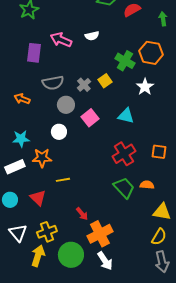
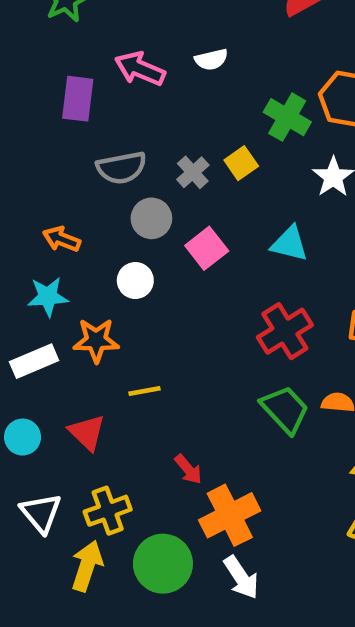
orange arrow: (22, 99) -> (62, 239), moved

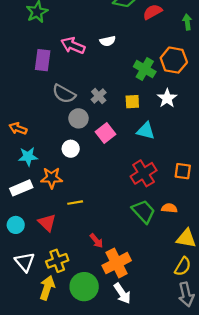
yellow square: (241, 163) -> (132, 102), moved, turned 32
gray semicircle: (121, 168) -> (64, 94), turned 40
orange arrow: (62, 239) -> (18, 129), moved

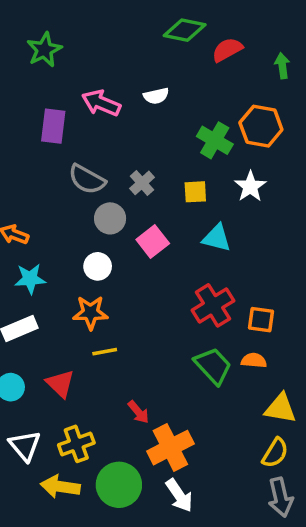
orange square: (183, 171) -> (261, 320), moved
orange star: (52, 178) -> (90, 313), moved
yellow arrow: (47, 288) -> (60, 487), turned -100

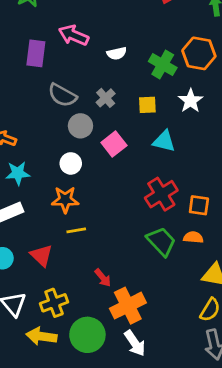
white semicircle: (156, 96) -> (117, 53), moved

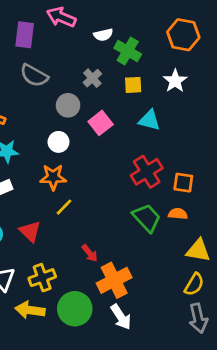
green cross: (163, 65) -> (128, 51), moved
gray semicircle: (62, 95) -> (34, 75), moved
yellow line: (76, 230) -> (64, 207), turned -36

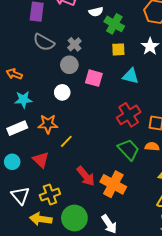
gray cross: (92, 78) -> (74, 44), moved
pink square: (101, 123) -> (94, 78), turned -36
orange star: (53, 177) -> (48, 124), moved
red arrow: (90, 253) -> (86, 176), size x1.5
orange cross: (114, 280) -> (113, 184), moved, turned -35

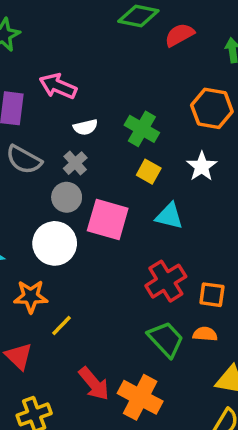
white semicircle: (96, 12) -> (85, 127), moved
yellow square: (118, 49) -> (149, 172), turned 32
pink square: (94, 78) -> (108, 219), size x1.4
white circle: (62, 92) -> (55, 243), size x1.6

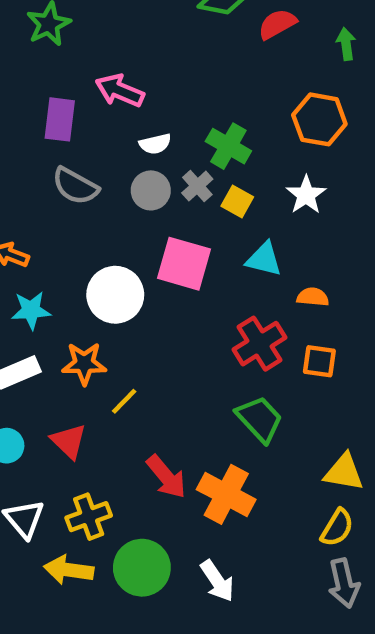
gray cross: (75, 163) -> (197, 186), moved
gray circle: (67, 197) -> (151, 190), moved
orange semicircle: (205, 334) -> (313, 297), moved

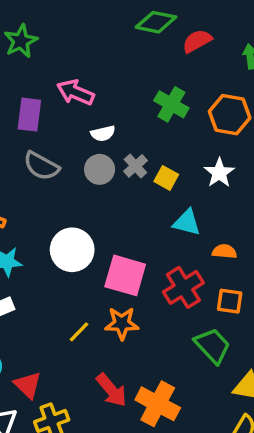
green cross: (228, 146) -> (171, 104), moved
pink square: (184, 264) -> (125, 275), moved
orange star: (84, 364) -> (122, 323), moved
green trapezoid: (259, 419) -> (212, 346), moved
red triangle: (69, 441) -> (28, 385), moved

